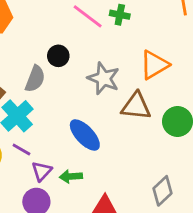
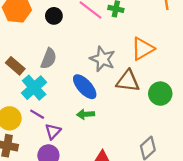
black circle: (58, 56) -> (54, 16), moved
blue ellipse: (85, 135) -> (85, 87), moved
green arrow: (71, 176) -> (86, 114), moved

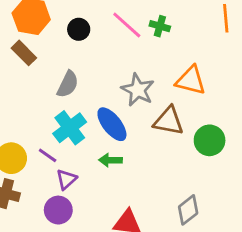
orange triangle: (143, 49) -> (191, 80), turned 40
brown rectangle: (15, 66) -> (24, 53), moved
cyan cross: (34, 88) -> (70, 128), moved

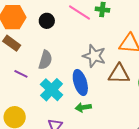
blue ellipse: (112, 124) -> (80, 83), turned 30
purple line: (48, 155) -> (21, 74), moved

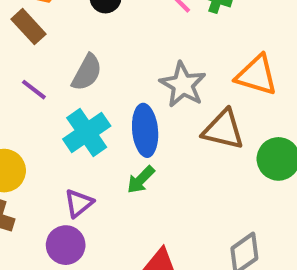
green arrow: (83, 107) -> (141, 180), turned -49

